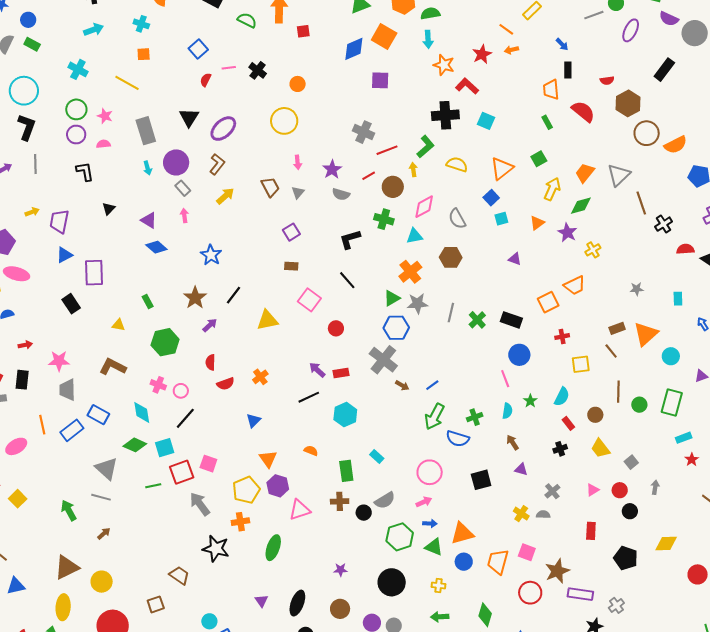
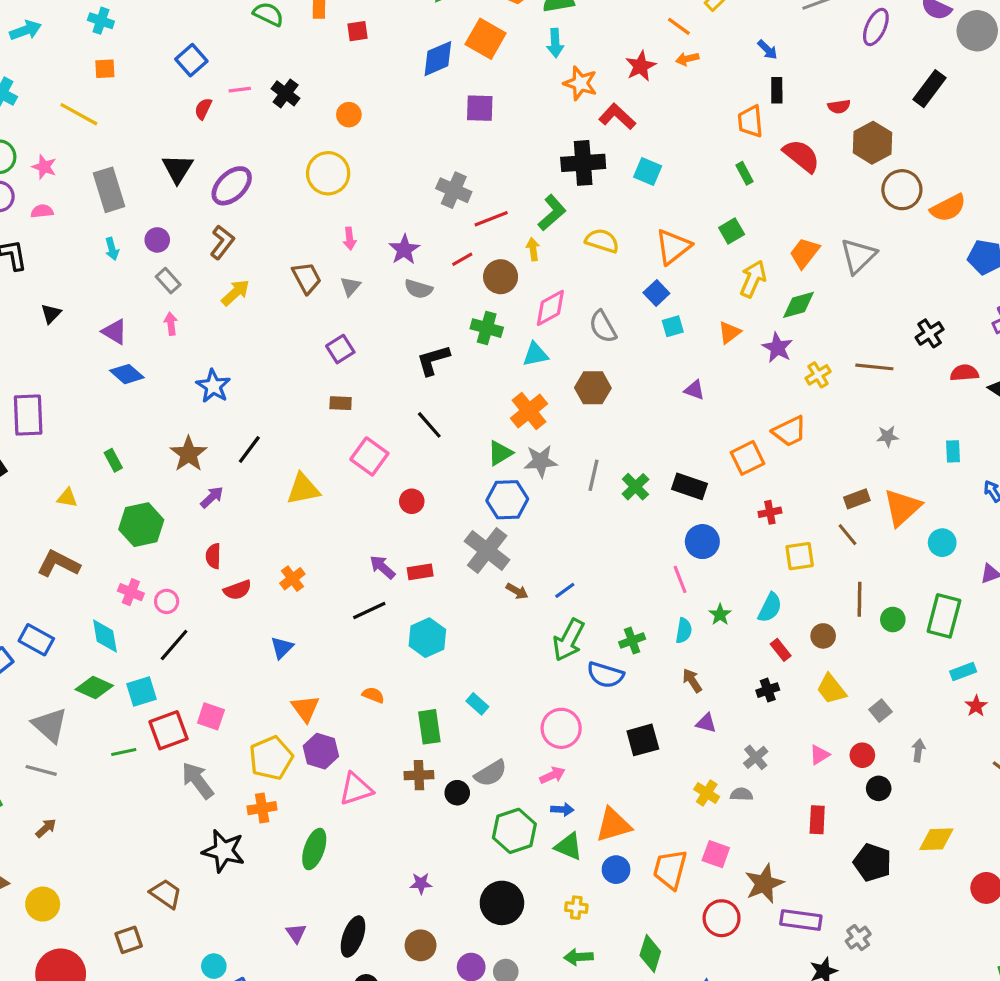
purple circle: (176, 162) -> (157, 240), size x0.6
brown line: (641, 203) -> (874, 367), moved, turned -65

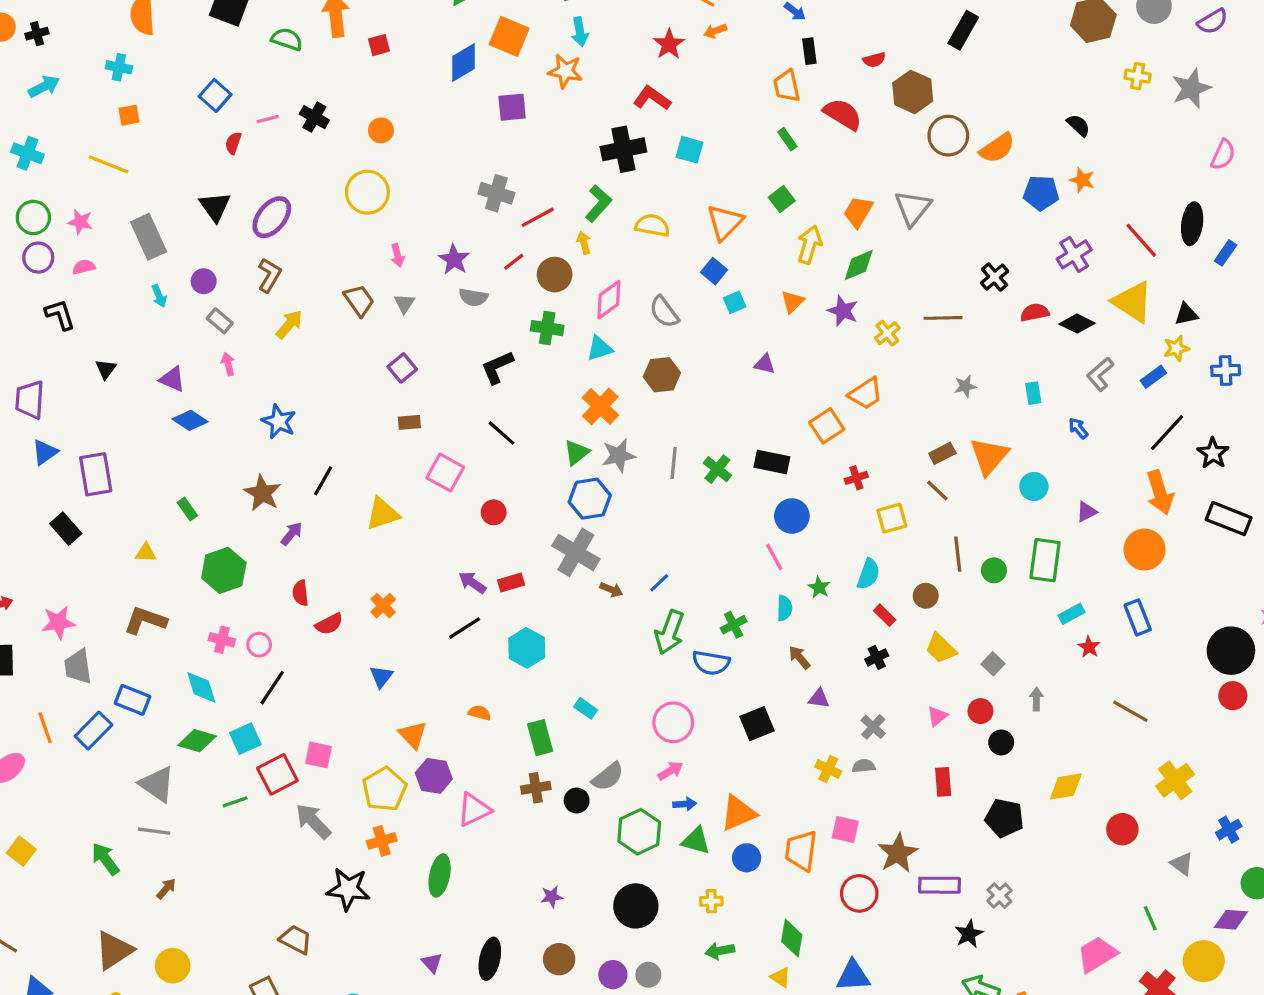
orange star: (580, 83) -> (565, 71), moved

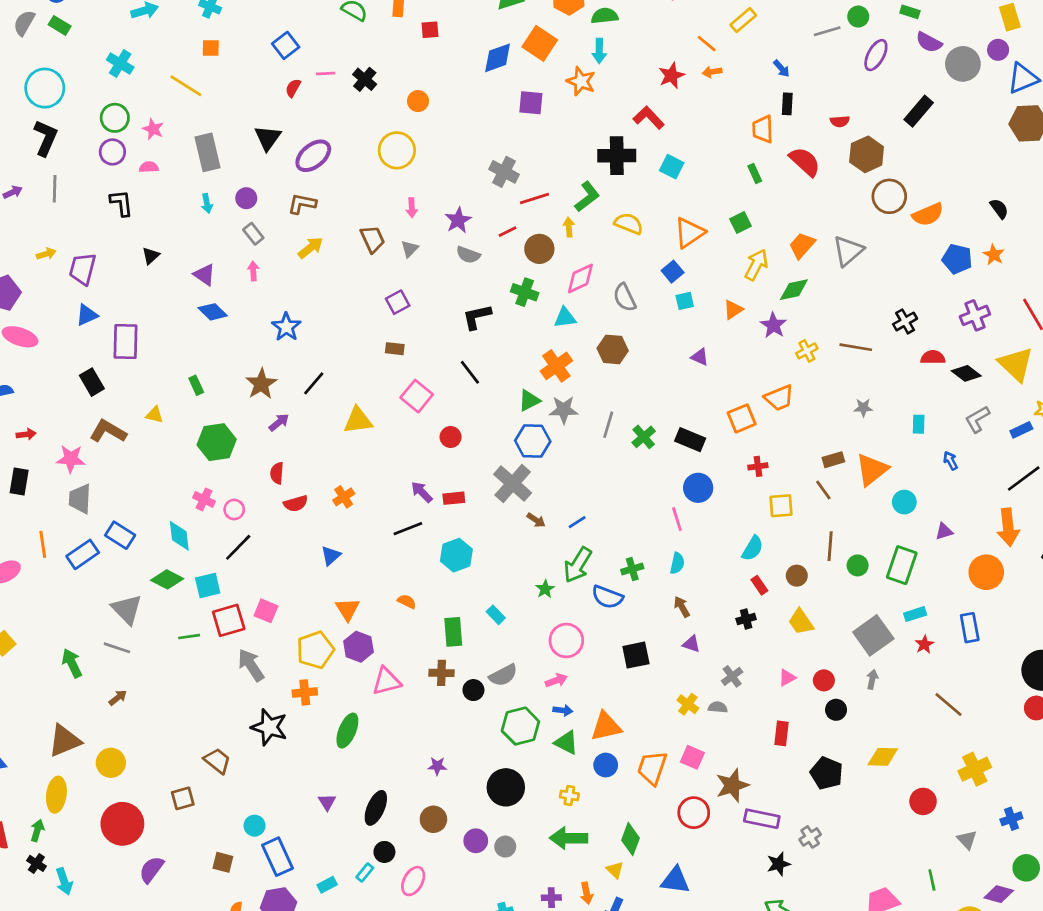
brown L-shape: (269, 275) -> (302, 204), turned -120
green star: (819, 587) -> (545, 589), moved
brown L-shape: (145, 620) -> (108, 431), moved
gray square: (993, 664) -> (873, 635), moved, size x2.0
green arrow: (720, 951) -> (569, 838), size x1.5

